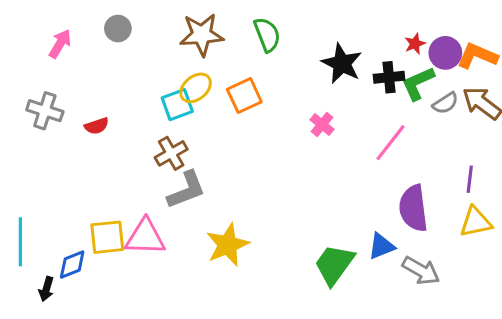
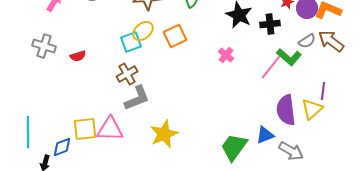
green L-shape: (418, 83) -> (289, 57), moved, turned -115
yellow triangle: (476, 222) -> (312, 109), moved, turned -30

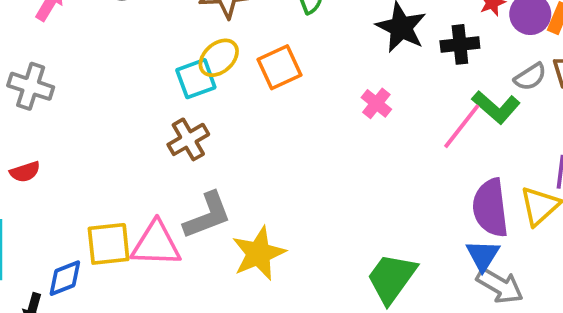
red semicircle: (78, 56) -> (25, 172), moved
gray L-shape: (137, 98) -> (207, 215), moved
blue triangle: (265, 135) -> (483, 255), moved, turned -36

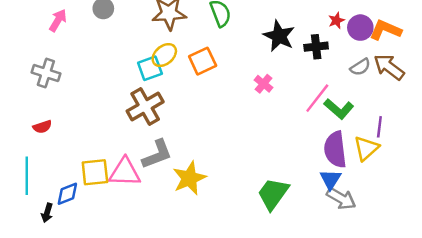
green L-shape: (496, 107) -> (339, 109), moved
brown cross: (188, 139) -> (145, 106), size x1.4

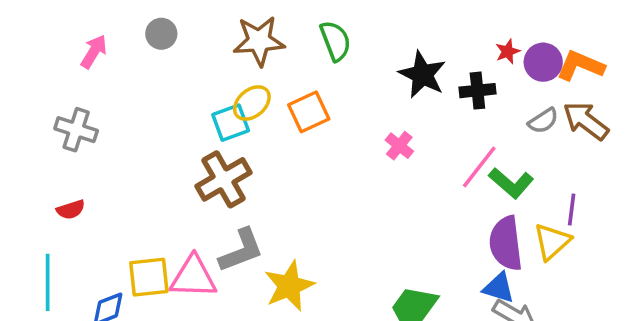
blue triangle: (330, 179) -> (499, 288), turned -45

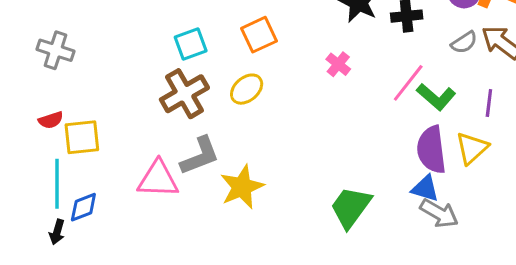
yellow ellipse: (252, 103) -> (247, 89), moved
purple line: (572, 210) -> (489, 103), moved
yellow square: (149, 277) -> (82, 137), moved
cyan line: (48, 282) -> (57, 184), moved

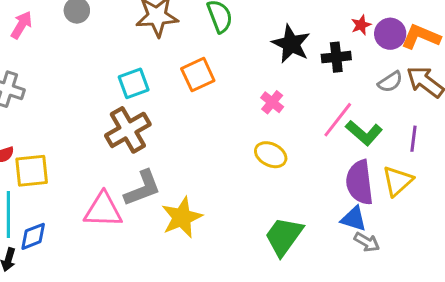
yellow ellipse: (247, 89) -> (271, 155), moved, turned 68
gray arrow: (439, 213) -> (367, 242), size x0.7

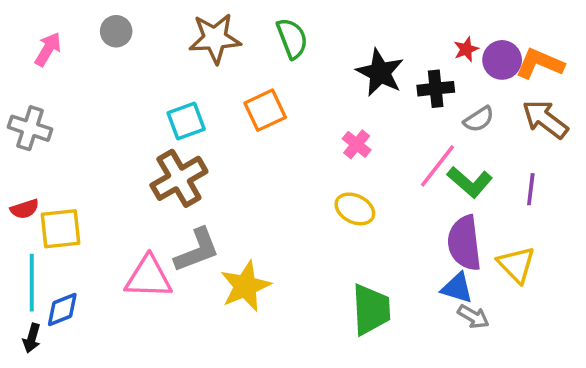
gray semicircle: (390, 82) -> (479, 119), moved
yellow triangle: (397, 181) -> (516, 265), moved, turned -32
green trapezoid: (284, 236) -> (371, 309), turned 141

